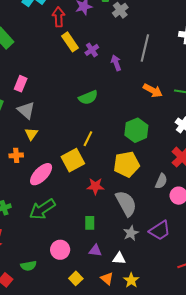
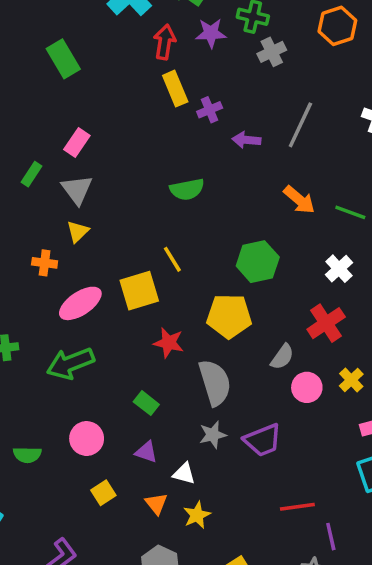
purple arrow: (116, 63) -> (246, 140), turned -77
yellow line: (88, 139) -> (172, 259), turned -70
green rectangle: (90, 223) -> (146, 403), turned -64

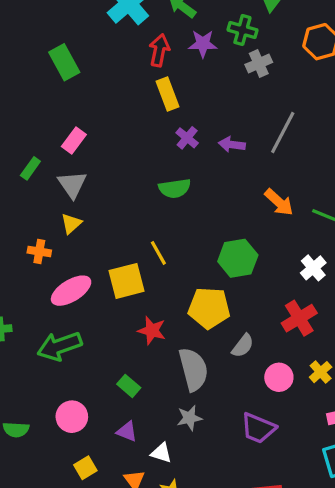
purple cross: (210, 110) -> (187, 138), moved, turned -30
gray semicircle: (282, 357) -> (243, 346), moved
purple trapezoid: (263, 440) -> (258, 428), moved, turned 42

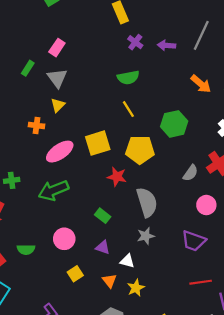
yellow line: (158, 253) -> (128, 109), moved
yellow pentagon: (209, 308) -> (140, 150), moved
gray semicircle: (243, 346) -> (191, 173), moved

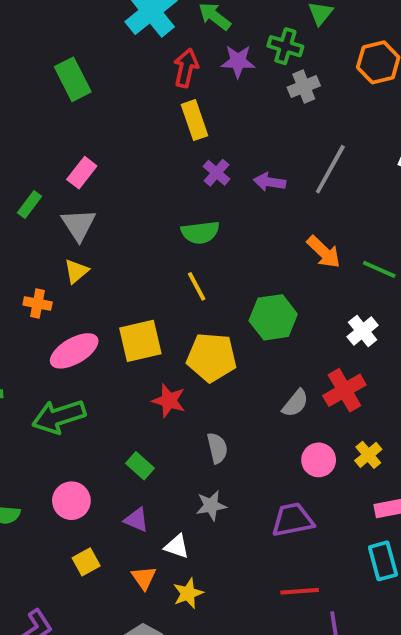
gray semicircle: (147, 202) -> (217, 448), size x0.6
purple trapezoid: (194, 241) -> (293, 520), turned 145

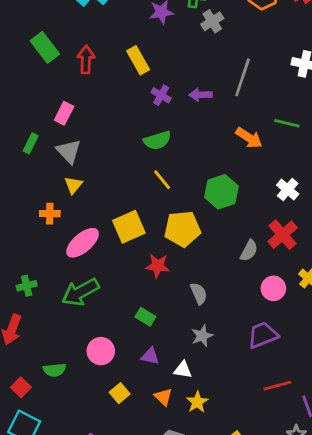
red arrow: (186, 68) -> (86, 59), moved
green line: (379, 269) -> (287, 123), moved

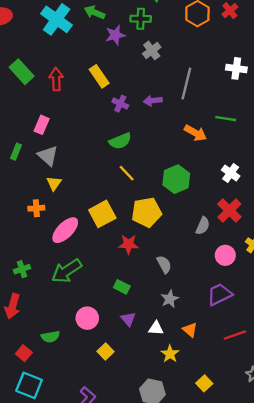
gray cross: (212, 21) -> (152, 50), moved
purple triangle: (150, 356) -> (128, 319), turned 42
orange triangle: (163, 397) -> (190, 330), moved

